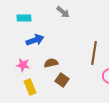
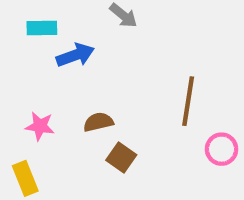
blue arrow: (35, 40) -> (75, 55), moved
yellow rectangle: (30, 87) -> (25, 178), moved

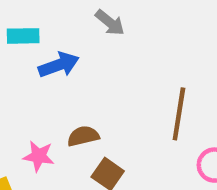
pink star: (40, 126) -> (39, 156), moved

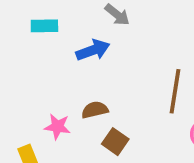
blue arrow: (59, 65) -> (93, 50), moved

